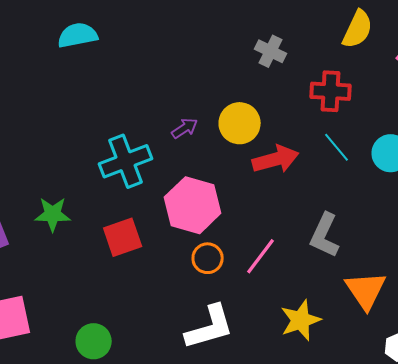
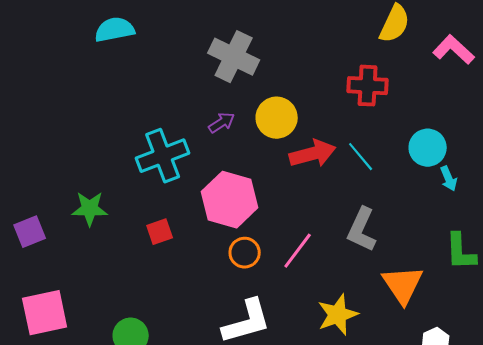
gray cross: (271, 51) -> (234, 57), moved, size x1.6
cyan line: (337, 147) -> (361, 157), moved
red square: (123, 237) -> (160, 232), size x0.7

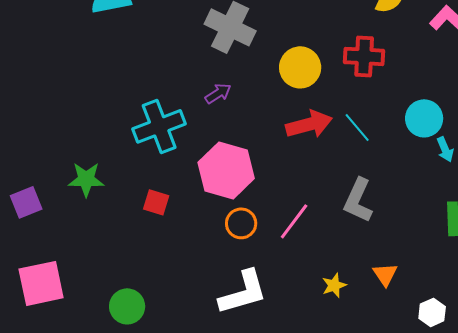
yellow circle: (277, 118) -> (300, 67), moved
red square: (160, 232) -> (156, 202), turned 36
orange triangle: (403, 285) -> (385, 274), moved, size x0.6
yellow star: (338, 315) -> (334, 285), size x0.6

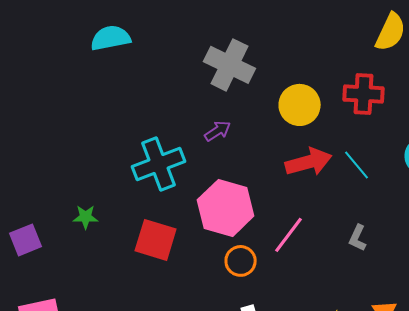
green star: (86, 179) -> (86, 217), size x0.7
gray L-shape: (358, 200) -> (358, 238), size x0.6
red square: (156, 202) -> (156, 240), size x1.6
pink line: (294, 221) -> (289, 235), moved

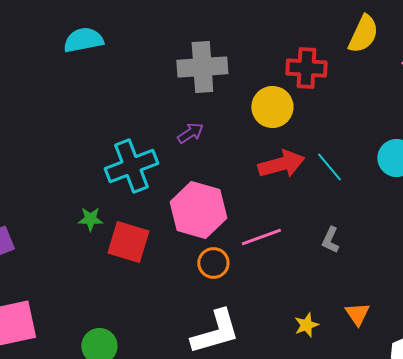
gray cross: (230, 65) -> (202, 67), turned -30
red cross: (364, 94) -> (306, 68), moved
green star: (86, 217) -> (90, 219), moved
pink line: (289, 235) -> (261, 237), turned 33

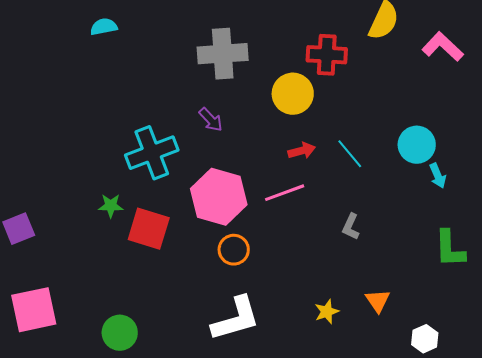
cyan semicircle: (83, 40) -> (104, 27), size x0.7
purple arrow: (190, 133) -> (211, 120), turned 80
red arrow: (281, 164) -> (302, 151), size x0.6
pink line: (261, 237) -> (285, 193), moved

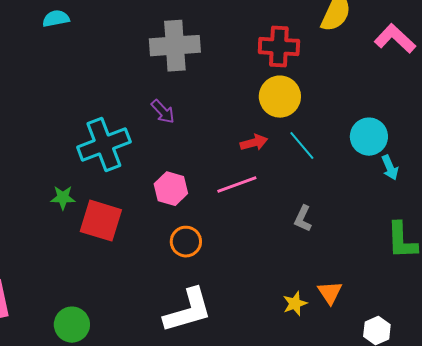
yellow circle: (293, 94) -> (280, 97), moved
pink hexagon: (219, 197) -> (171, 189), size x0.6
yellow star: (327, 312) -> (295, 304), moved

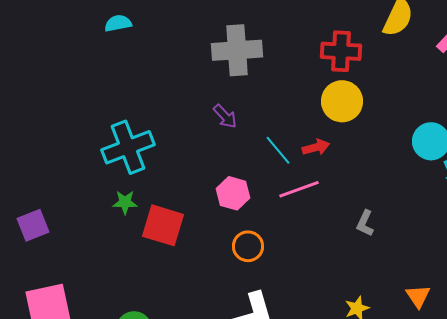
cyan cross: (104, 145) -> (128, 147), moved
cyan line: (302, 146) -> (278, 150), moved
orange triangle: (330, 293) -> (418, 296), moved

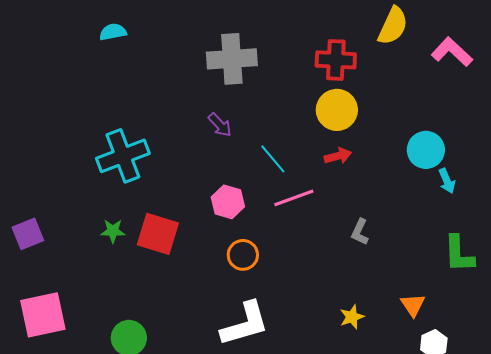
red arrow: (316, 147) -> (338, 156), moved
green star: (125, 202) -> (113, 231), moved

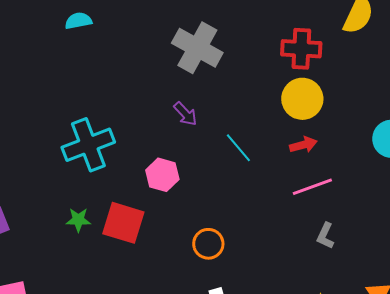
gray cross: (232, 59) -> (197, 48), turned 33
pink line: (294, 198) -> (312, 187), moved
pink hexagon: (228, 202) -> (162, 175), moved
gray L-shape: (360, 232) -> (325, 236), moved

